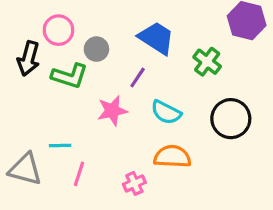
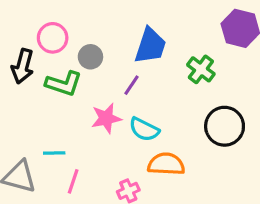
blue trapezoid: (157, 38) -> (150, 46), turned 75
cyan semicircle: (166, 112) -> (144, 129), moved

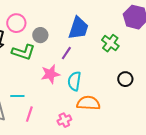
black circle: (225, 126) -> (125, 79), size x0.6
cyan semicircle: (144, 129) -> (74, 81), turned 72

